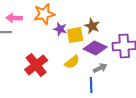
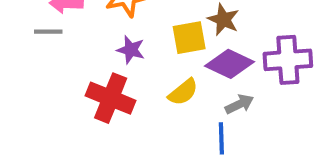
purple star: (60, 29) -> (131, 50), moved
red cross: (36, 65) -> (111, 98), turned -30

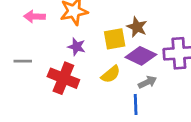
gray line: (48, 32) -> (23, 61), moved

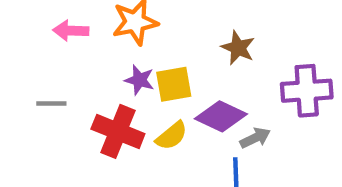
yellow square: (115, 39) -> (174, 84), moved
purple diamond: (141, 56) -> (221, 116), moved
yellow semicircle: (111, 74) -> (172, 136), moved

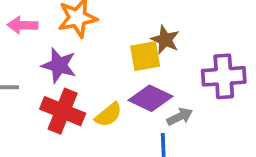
purple star: (139, 80) -> (59, 65), moved, size x1.4
yellow square: (174, 84) -> (145, 56), moved

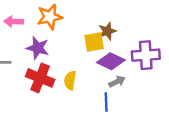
brown star: (165, 40) -> (107, 31), turned 30
purple diamond: (151, 98) -> (111, 61), moved
yellow semicircle: (108, 115) -> (70, 80), turned 138

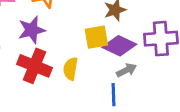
yellow square: (94, 42) -> (96, 37), moved
purple star: (38, 48) -> (32, 30), turned -30

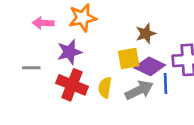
gray arrow: (126, 70) -> (139, 90), moved, size x1.5
blue line: (114, 95) -> (165, 84), moved

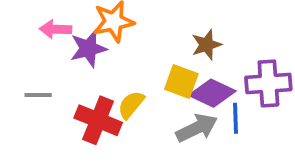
purple star: (69, 52) -> (88, 49), moved
yellow square: (129, 59) -> (181, 81), turned 30
yellow semicircle: (105, 87) -> (131, 105), moved, turned 30

